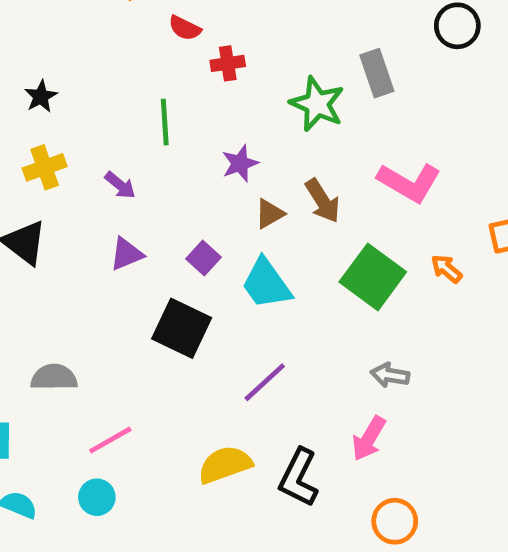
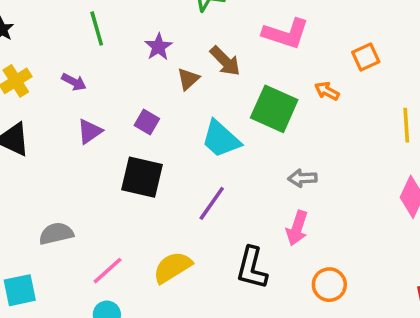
cyan trapezoid: (266, 284) -> (221, 139), moved
yellow semicircle: (225, 465) -> (172, 267), moved

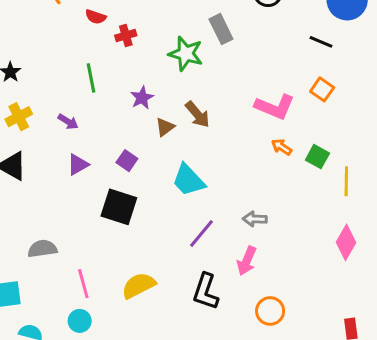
pink L-shape: (286, 34) -> (275, 107), moved
orange square: (366, 57) -> (322, 89), moved, turned -35
green square: (274, 109) -> (317, 157), moved, size x0.6
purple line: (212, 203) -> (201, 233), moved
pink line: (108, 271) -> (83, 284), turned -68

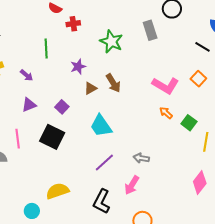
gray rectangle: (221, 29) -> (150, 30), moved
pink line: (83, 284) -> (18, 139), moved
cyan circle: (80, 321) -> (32, 211), moved

